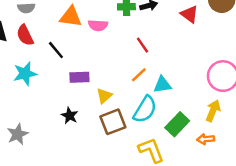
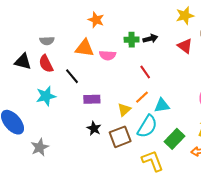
yellow triangle: (104, 96) -> (124, 110), moved
black star: (70, 116) -> (94, 128), moved

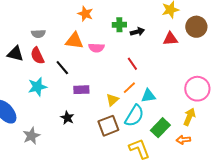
green cross: (132, 40) -> (119, 25), moved
red triangle: (185, 46) -> (170, 39), turned -42
black star: (94, 128) -> (67, 118), moved

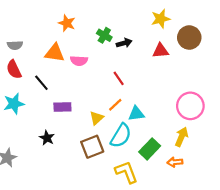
green cross: (119, 25) -> (104, 35), turned 32

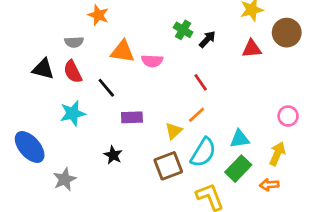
orange star: (67, 23) -> (98, 15), moved
black arrow: (124, 43) -> (207, 39), turned -32
pink circle: (190, 106) -> (288, 116), size x0.6
cyan triangle: (136, 114) -> (240, 139), moved

